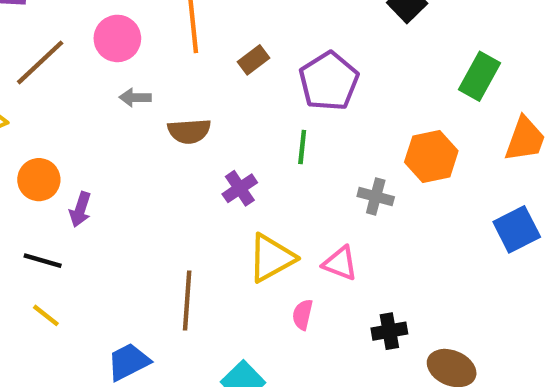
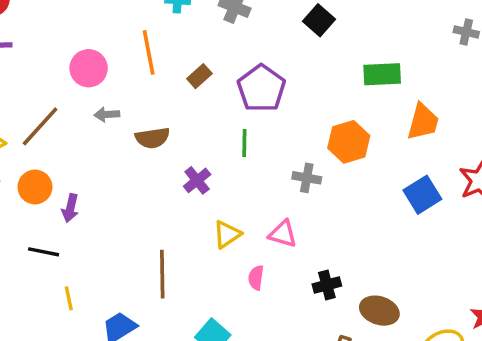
brown line: (40, 62) -> (40, 126), moved
green rectangle: (480, 76) -> (382, 74), turned 63
yellow triangle: (271, 258) -> (227, 234), size x0.7
yellow line: (46, 315) -> (69, 298), moved, turned 45

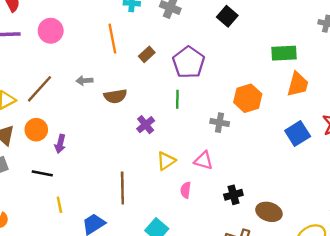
pink circle: (89, 68) -> (51, 31), moved
green rectangle: (382, 74) -> (284, 53), moved

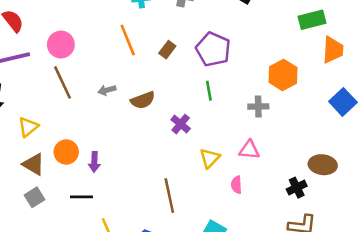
brown line: (39, 89) -> (63, 82), moved, turned -56
black cross: (233, 195) -> (297, 188), moved
brown ellipse: (269, 212) -> (323, 165), moved

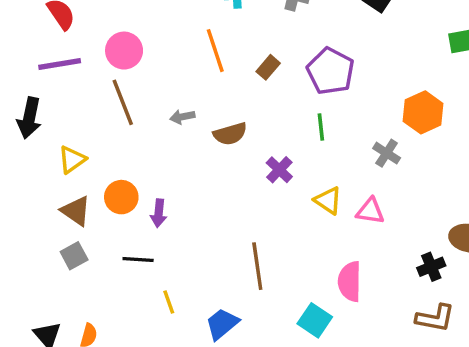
gray cross: (258, 106) -> (387, 153), turned 30
yellow triangle: (210, 158) -> (328, 200), moved, turned -45
pink semicircle: (236, 185) -> (350, 281), moved, size x1.6

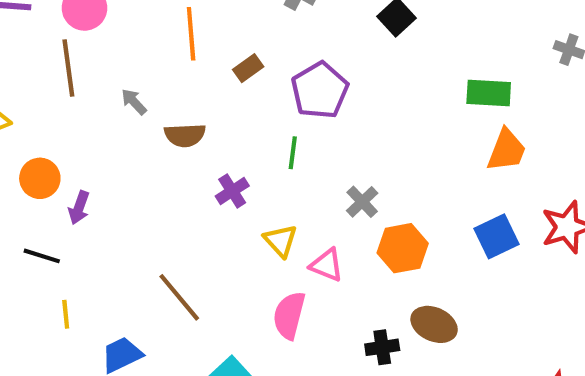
orange hexagon: (423, 112) -> (403, 248), moved
gray arrow: (182, 117) -> (134, 102), turned 45
brown line: (257, 266) -> (179, 297), turned -45
pink semicircle: (350, 281) -> (289, 315), moved

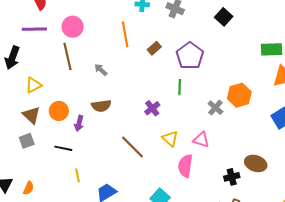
brown semicircle: (185, 135) -> (101, 106), moved
yellow triangle: (281, 241) -> (170, 139), moved
orange hexagon: (403, 248) -> (239, 95), moved
brown line: (179, 297) -> (133, 147), moved

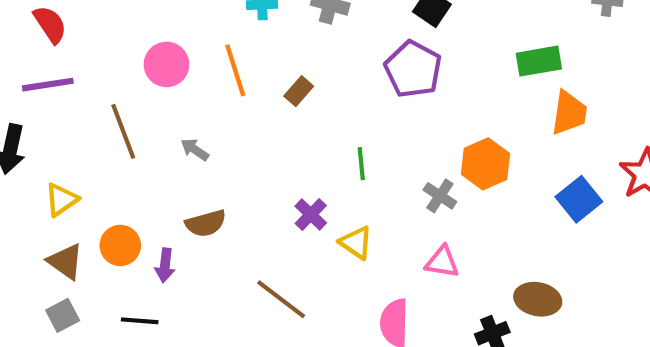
pink circle: (73, 27) -> (167, 64), moved
purple pentagon: (190, 56) -> (413, 69), moved
yellow triangle: (170, 139) -> (356, 243), moved
pink triangle: (201, 140) -> (442, 262), moved

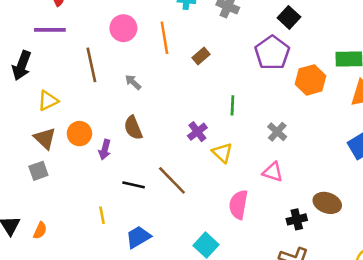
orange hexagon: (486, 164) -> (311, 80), moved
brown semicircle: (206, 223) -> (133, 128), turned 75
black line: (140, 321) -> (134, 185), moved

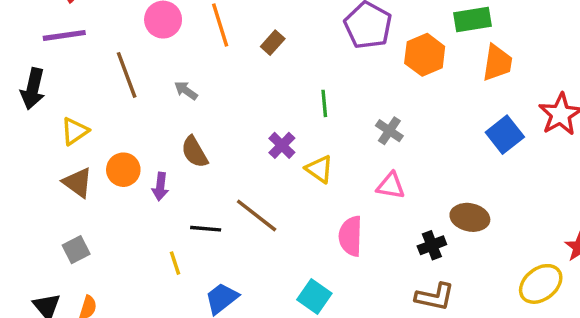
gray square: (38, 171) -> (76, 250), moved
yellow line: (102, 215) -> (175, 263), moved

